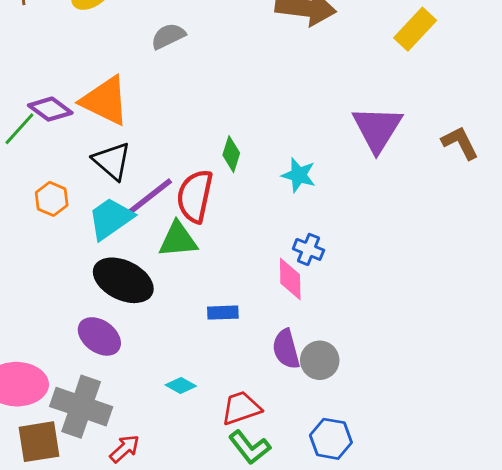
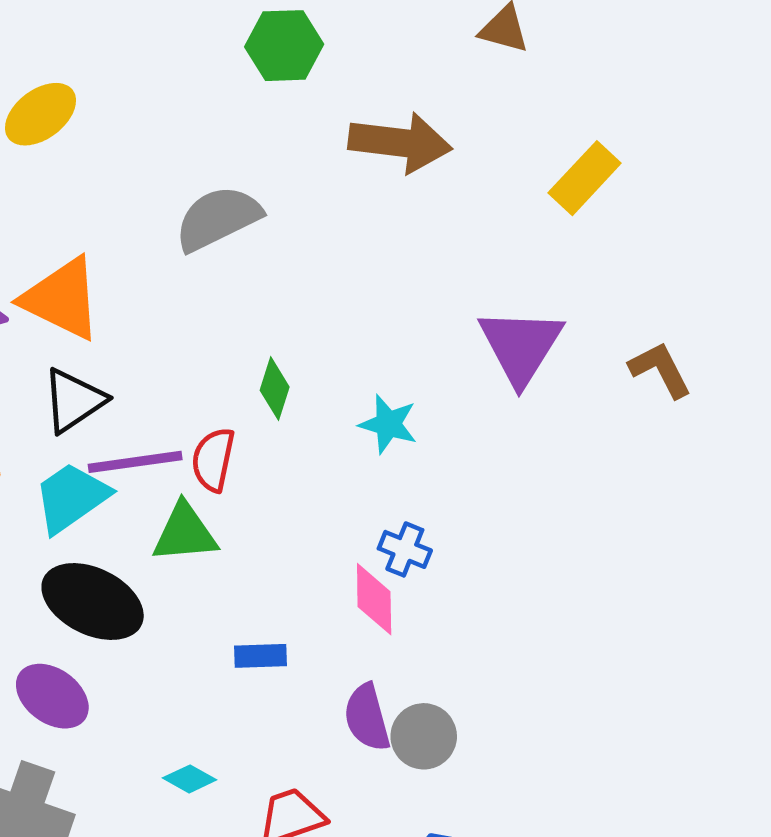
gray semicircle: (168, 36) -> (218, 218), moved, size x1.5
black triangle: (112, 161) -> (74, 400), turned 45
red semicircle: (195, 196) -> (213, 460), size x0.7
purple line: (149, 198) -> (135, 462), turned 30

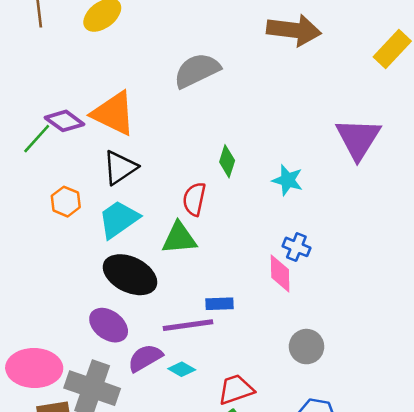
purple line: (135, 462) -> (188, 325), moved
purple semicircle: (367, 717) -> (145, 358), moved, turned 75

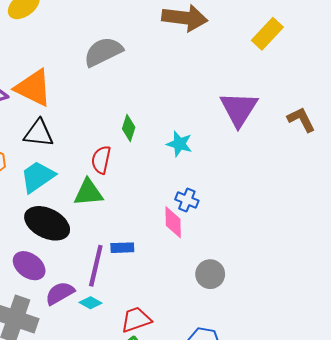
black triangle: (120, 168) -> (39, 133), turned 40
purple line: (188, 325) -> (96, 266), turned -69
gray circle: (307, 347) -> (210, 274), moved

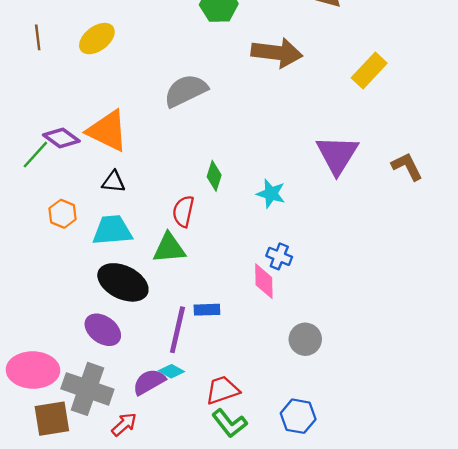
black triangle: (39, 133) -> (113, 182), size x0.7
cyan trapezoid: (38, 177) -> (112, 230), turned 30
purple semicircle: (60, 293) -> (149, 382), moved

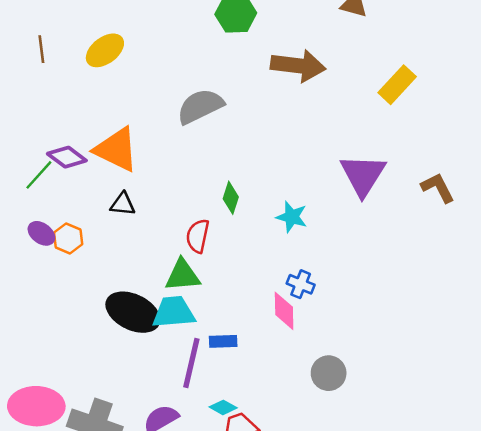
cyan trapezoid: (112, 230) -> (174, 312), moved
purple ellipse: (103, 330) -> (41, 233), moved, size x0.7
cyan diamond: (171, 371) -> (223, 407), moved

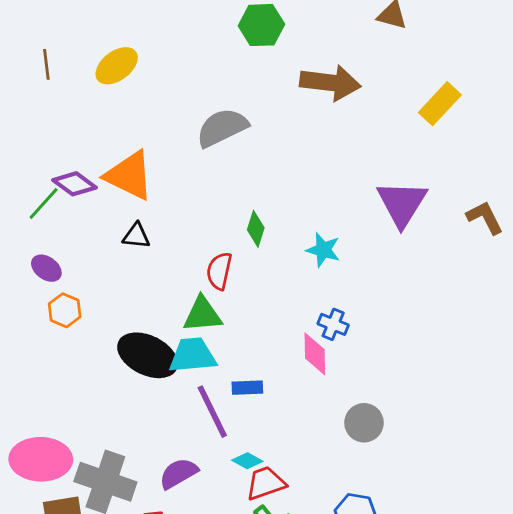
orange hexagon: (68, 238) -> (65, 310), moved
purple line: (191, 363) -> (212, 412), turned -39

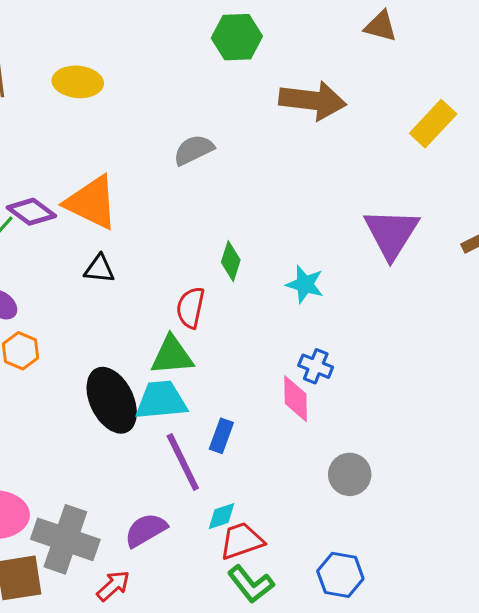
yellow ellipse: (117, 66) -> (78, 82), turned 42
gray semicircle: (222, 128) -> (194, 150), size x0.7
black ellipse: (148, 355) -> (112, 400), turned 38
blue rectangle: (247, 388) -> (221, 436), turned -68
cyan diamond: (247, 461) -> (221, 516), turned -48

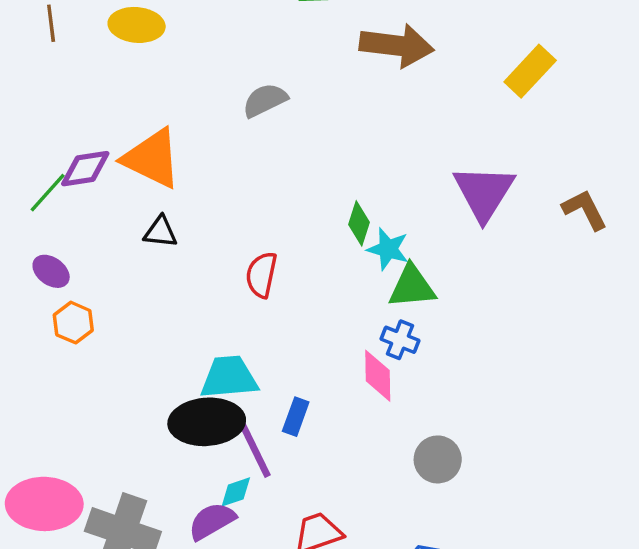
purple diamond: (31, 212) -> (85, 169), turned -45
green diamond: (231, 261) -> (359, 223), moved
green triangle: (172, 355) -> (412, 287), moved
black ellipse: (112, 400) -> (207, 422), moved, turned -68
cyan diamond: (221, 516) -> (236, 492), moved

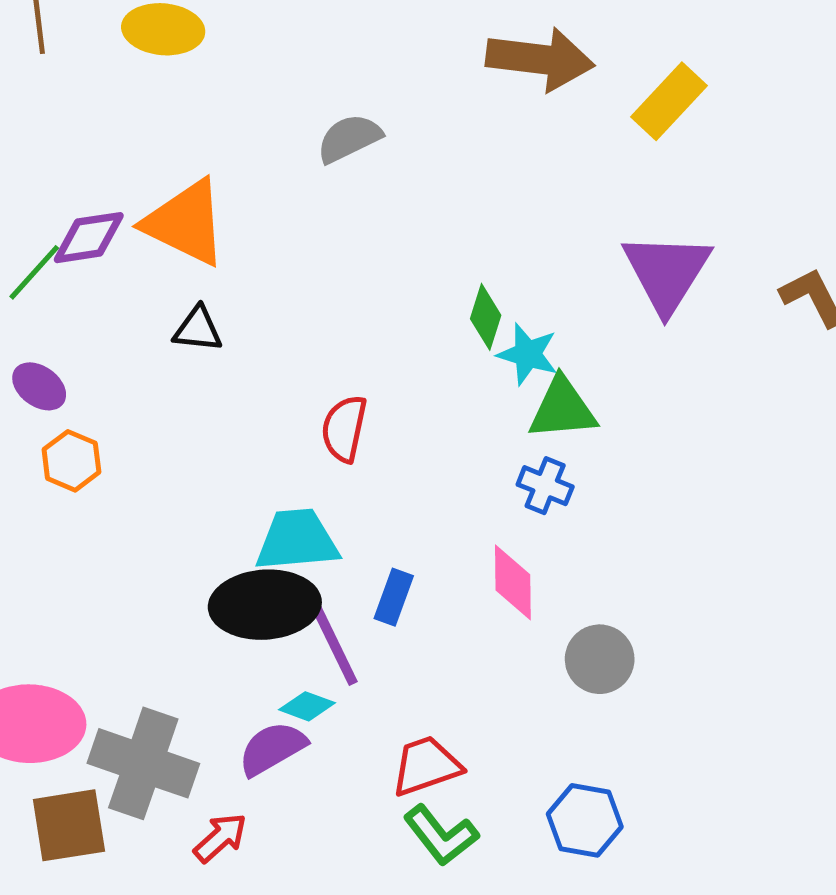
yellow rectangle: (530, 71) -> (669, 101), moved
red semicircle: (261, 275) -> (344, 429), moved
pink diamond: (378, 376) -> (513, 582), moved
cyan diamond: (236, 492) -> (307, 706), turned 39

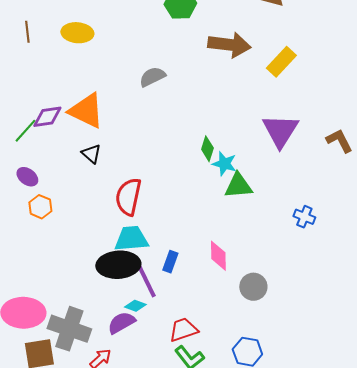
black triangle: (198, 329) -> (91, 154), turned 35
red semicircle: (344, 429) -> (128, 197), moved, size x1.4
blue cross: (545, 486) -> (304, 217), moved

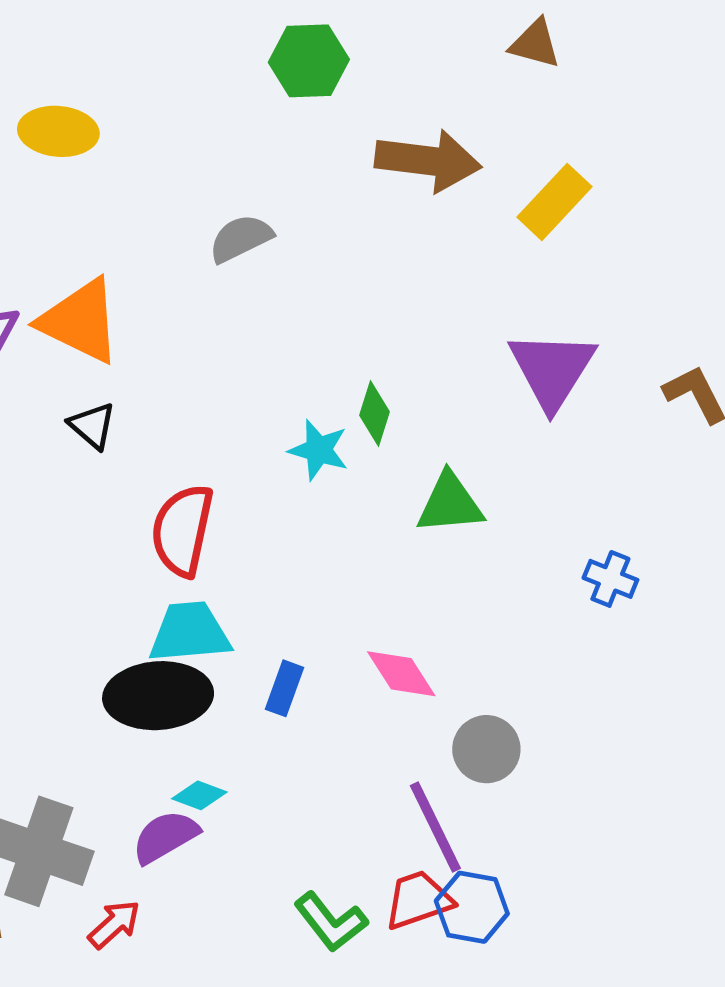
cyan star: (224, 164) -> (319, 450), moved
pink diamond: (218, 256) -> (401, 674), turned -32
purple line: (145, 279) -> (435, 827), moved
red trapezoid: (183, 330) -> (418, 900), moved

